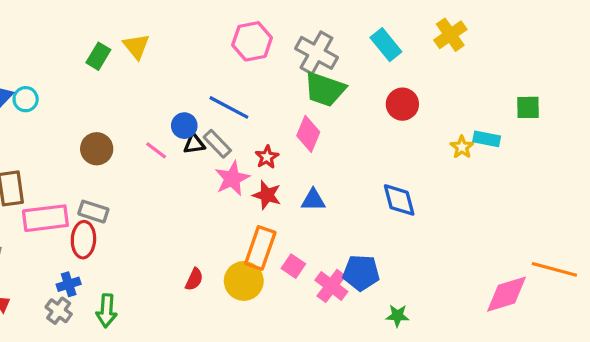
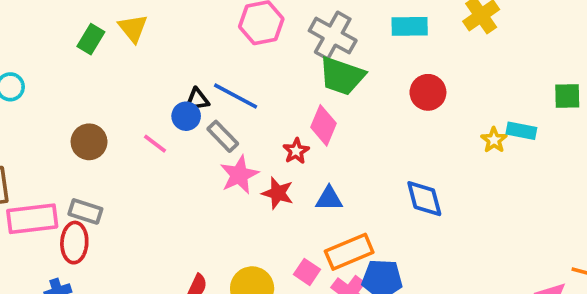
cyan rectangle: (386, 45) -> (410, 26), turned -52
black triangle: (194, 144) -> (197, 100), moved
red star: (267, 157) -> (296, 151), moved
orange rectangle: (260, 248) -> (349, 252), moved, turned 48

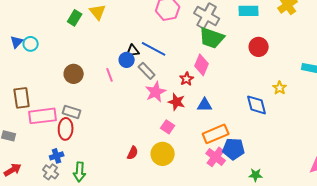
yellow star: (494, 140) -> (280, 88), moved
pink line: (155, 144) -> (110, 75), turned 32
pink square: (307, 272) -> (168, 127), moved

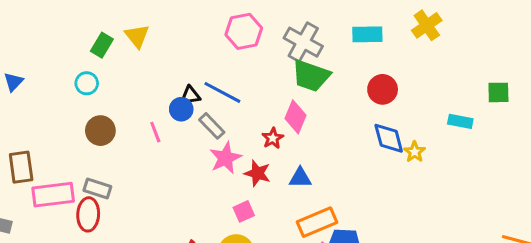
cyan circle: (31, 44) -> (87, 83), moved
blue diamond: (257, 105) -> (389, 138), moved
pink square: (168, 127) -> (244, 211), turned 32

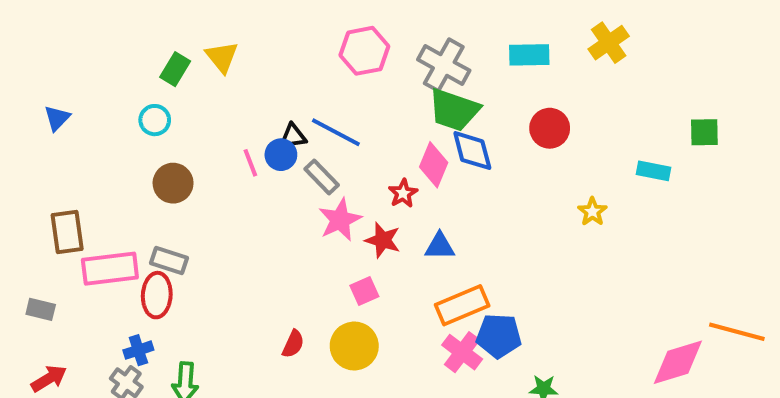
pink line: (155, 132) -> (250, 163), moved
blue diamond: (389, 138) -> (472, 151), moved

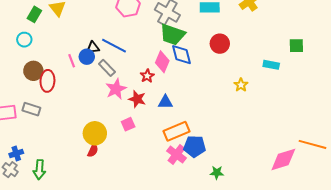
red ellipse: (157, 295) -> (47, 81), moved
yellow circle: (354, 346) -> (95, 133), moved

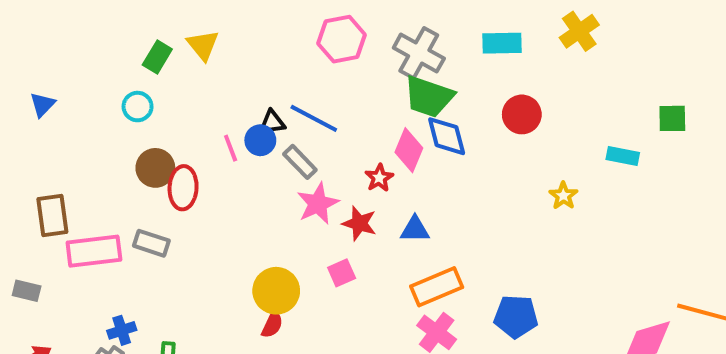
blue pentagon: (195, 146) -> (516, 316), moved

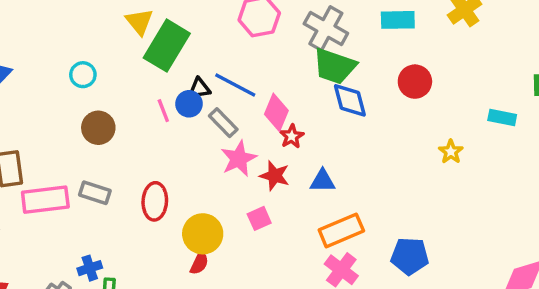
green rectangle: (157, 57) -> (167, 46), moved, size x1.8
pink diamond: (409, 150) -> (276, 112), moved
red ellipse: (183, 188) -> (155, 201), moved
blue cross: (122, 330) -> (90, 268), moved

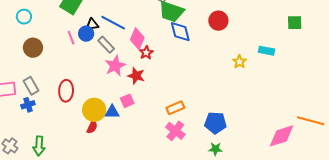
cyan rectangle: (502, 117) -> (267, 51), moved
blue triangle: (323, 181) -> (112, 112), moved
gray rectangle: (95, 193) -> (31, 86), turned 42
orange rectangle: (341, 230) -> (175, 108), size x0.7
blue cross: (90, 268) -> (28, 105), moved

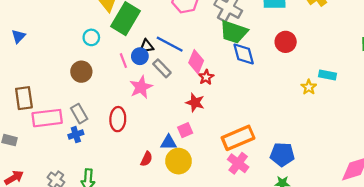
cyan circle: (24, 17) -> (91, 37), moved
cyan rectangle: (267, 51) -> (328, 75), moved
pink star: (115, 66) -> (141, 87), moved
orange rectangle: (175, 108) -> (238, 138), size x1.6
yellow circle: (94, 110) -> (179, 161), moved

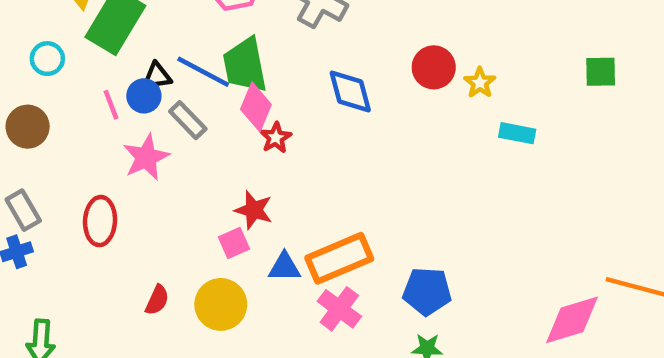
green trapezoid: (234, 32) -> (245, 65), moved, turned 60
yellow star: (309, 87) -> (480, 83), moved
red star: (195, 103) -> (254, 210), moved
blue triangle: (169, 142) -> (284, 267), moved

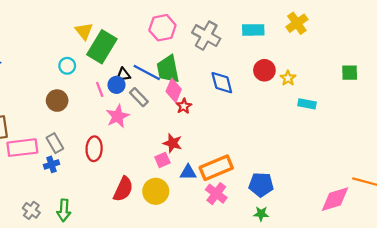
red semicircle: (157, 300) -> (123, 189), size x1.6

